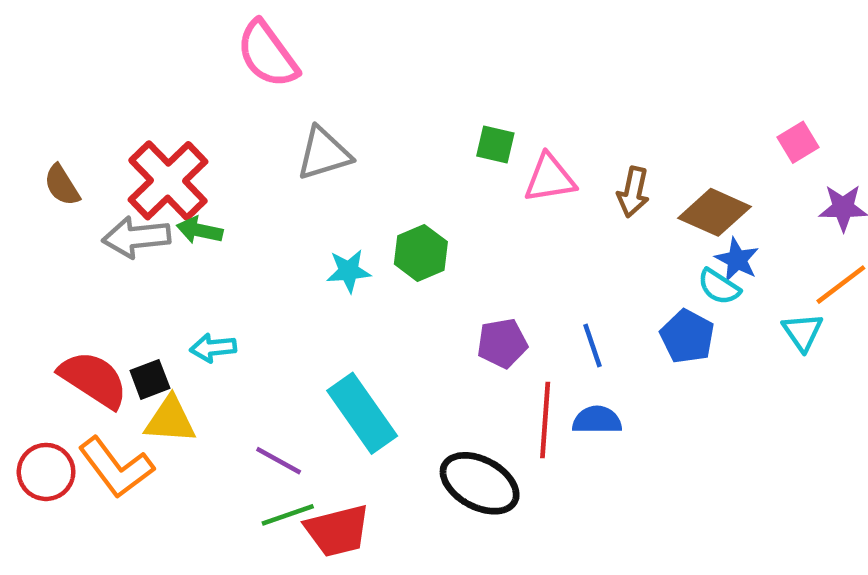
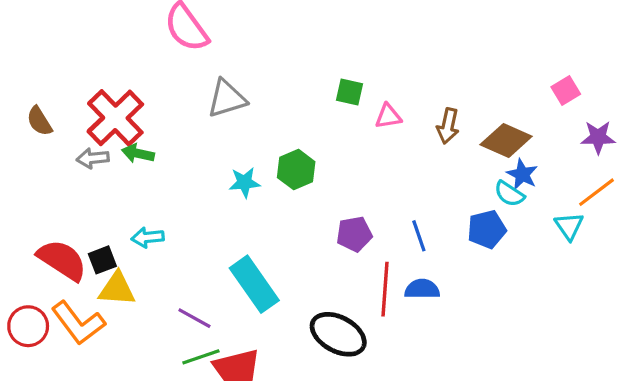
pink triangle: (550, 178) -> (388, 116), size x0.7
gray arrow: (136, 237) -> (93, 158), size x0.7
blue pentagon: (687, 336) -> (487, 229), turned 30

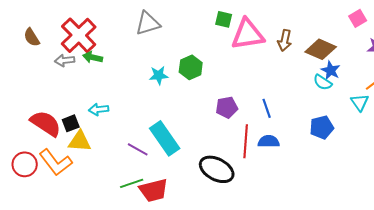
pink triangle: (388, 116) -> (248, 34), size x2.0
blue pentagon: (487, 229) -> (322, 127), moved
purple line: (194, 318) -> (138, 149), moved

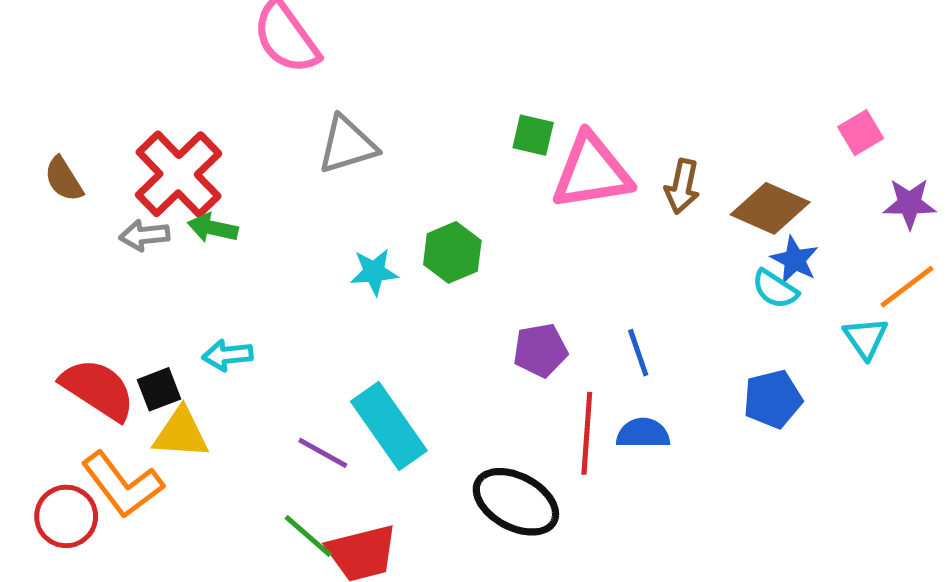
red circle: (25, 164) -> (66, 516), moved
green line: (132, 183) -> (308, 536), turned 60

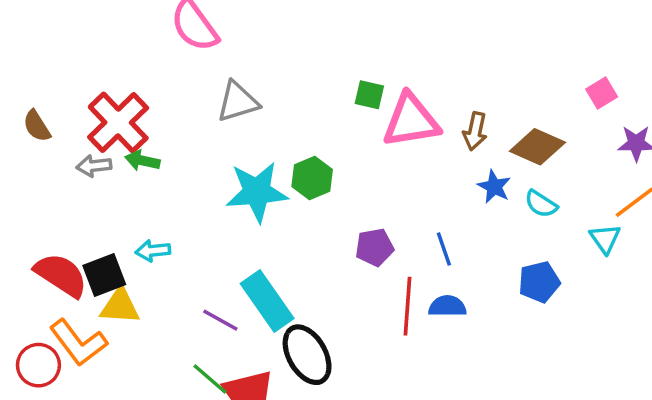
blue star: (795, 260) -> (494, 187), moved
cyan star: (374, 272) -> (257, 192), size x1.8
black square: (159, 389) -> (104, 275), size x1.4
black ellipse: (516, 502) -> (307, 355), moved, turned 32

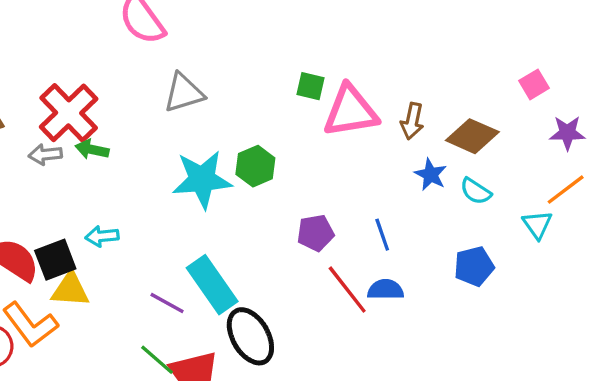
red line: (408, 306) -> (347, 290), turned -42

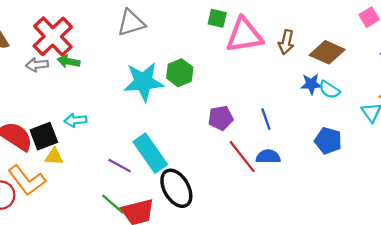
blue star: (431, 175) -> (311, 84), moved, turned -30
blue pentagon: (474, 266) -> (328, 141), turned 30
yellow triangle: (70, 290) -> (54, 157), size x0.7

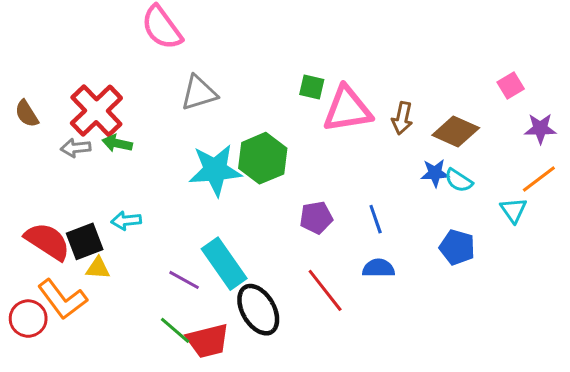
green hexagon: (180, 73) -> (263, 158), size x1.4
red line: (242, 157) -> (325, 290), moved

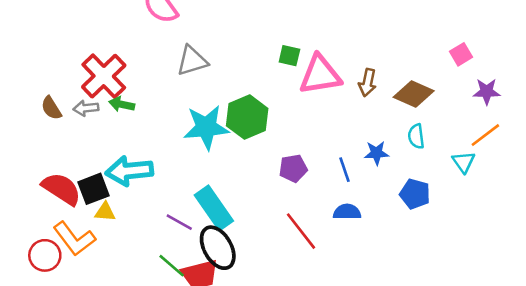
brown semicircle: (27, 114) -> (51, 108), moved
blue star: (435, 173) -> (376, 153), moved
cyan semicircle: (459, 180) -> (416, 136), turned 50
cyan arrow: (126, 221) -> (129, 171), size x1.8
black ellipse: (258, 310) -> (218, 248), moved

